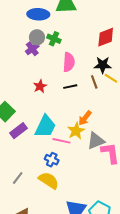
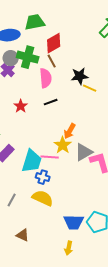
red diamond: (106, 37) -> (54, 43), moved
green cross: (54, 39) -> (28, 57), size x1.5
brown line: (94, 82) -> (52, 61), moved
cyan trapezoid: (45, 126) -> (32, 161), moved

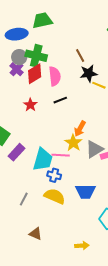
red diamond: (54, 43) -> (35, 74), moved
brown line: (52, 61) -> (80, 56), moved
blue trapezoid: (74, 222) -> (85, 191), moved
yellow arrow: (69, 248) -> (82, 246), turned -104

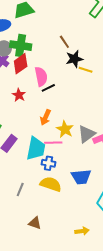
pink semicircle: (55, 76) -> (41, 77), moved
orange arrow: (80, 129) -> (45, 117), moved

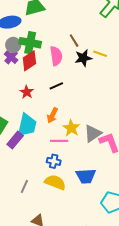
yellow line: (86, 70) -> (100, 54), moved
pink semicircle: (41, 77) -> (56, 56), moved
cyan trapezoid: (36, 149) -> (27, 125), moved

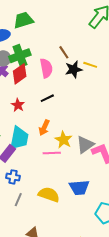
green cross: (30, 43) -> (20, 56), turned -30
blue cross: (54, 161) -> (13, 177), moved

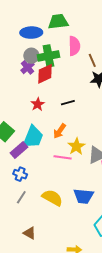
pink semicircle: (46, 68) -> (74, 46), moved

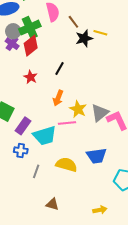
black line: (68, 103) -> (60, 69), turned -32
cyan trapezoid: (33, 137) -> (45, 136), moved, turned 65
blue cross: (20, 174) -> (21, 150), moved

